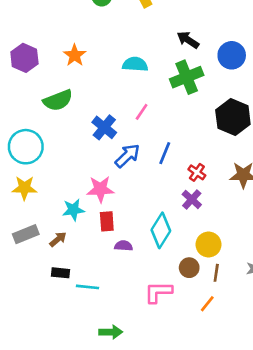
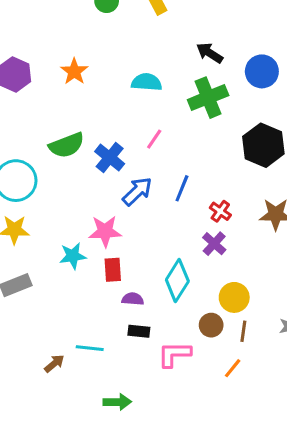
green semicircle: (58, 100) -> (67, 145), moved
brown arrow: (58, 239) -> (54, 364), moved
black rectangle: (60, 273) -> (139, 331), moved

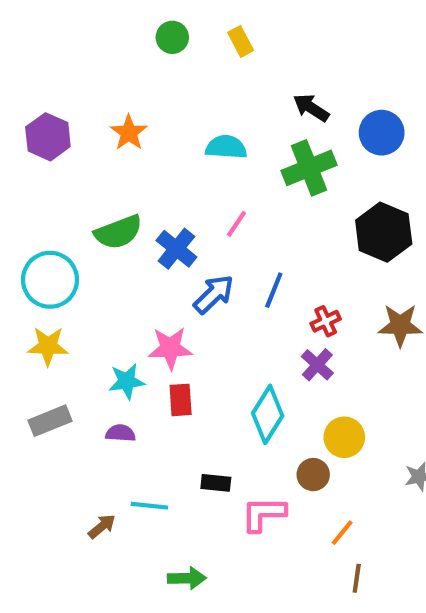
red cross: (220, 211) -> (326, 321), turned 30
purple semicircle: (133, 299) -> (120, 433), moved
brown line: (243, 331) -> (357, 578), moved

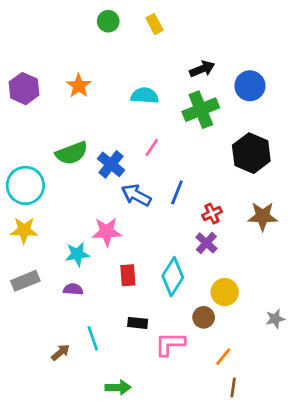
black arrow: (311, 108) -> (202, 69), turned 125
blue arrow: (214, 294) -> (136, 195), turned -108
red rectangle: (181, 400) -> (128, 275), moved
cyan line: (149, 506) -> (93, 338), turned 65

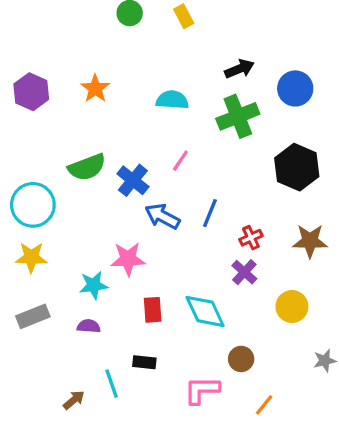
cyan diamond: (173, 277) -> (205, 311), turned -57
yellow circle: (225, 292) -> (292, 307), moved
black rectangle: (138, 323) -> (144, 362), moved

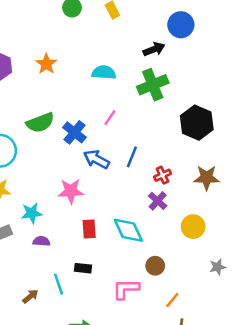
blue circle: (295, 88) -> (181, 25), moved
cyan star: (94, 285) -> (32, 213), moved

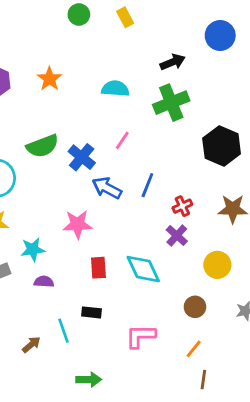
blue circle: (181, 25) -> (220, 35), moved
brown circle: (155, 266) -> (195, 307), moved

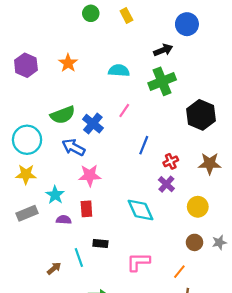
blue circle: (220, 35) -> (187, 24), moved
blue arrow: (107, 188) -> (73, 147), moved
cyan star: (33, 249) -> (55, 195), turned -30
red rectangle: (98, 268) -> (86, 209), moved
brown circle: (195, 307) -> (195, 242), moved

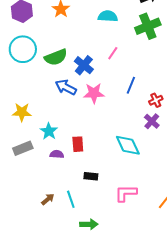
cyan circle: (27, 140) -> (23, 49), moved
pink star: (90, 175) -> (94, 93), moved
cyan line: (79, 258) -> (71, 199), moved

